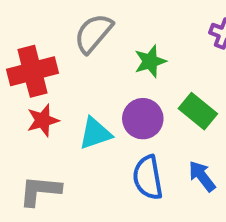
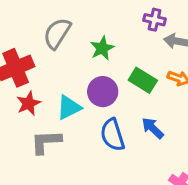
gray L-shape: (40, 191) -> (46, 142), moved

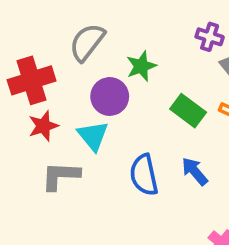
purple circle: (103, 92) -> (110, 96), moved
cyan triangle: (69, 107) -> (93, 136), turned -48

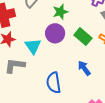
purple circle: (110, 96) -> (55, 33), moved
blue semicircle: (144, 175) -> (54, 83), moved

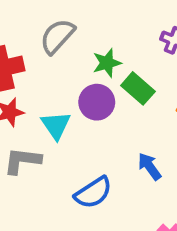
green rectangle: (83, 37) -> (138, 88), moved
blue semicircle: (54, 83) -> (93, 193), turned -115

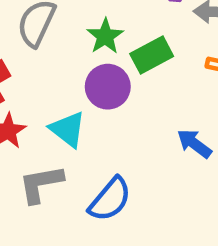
green rectangle: (138, 88) -> (152, 55), turned -52
blue semicircle: (93, 193) -> (110, 199), moved

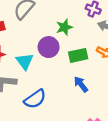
green star: (105, 36) -> (64, 27), moved
green rectangle: (152, 55) -> (78, 55), moved

